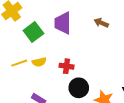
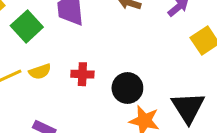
black circle: (79, 88) -> (127, 88), moved

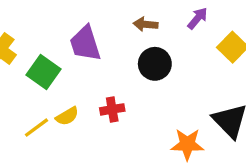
black circle: (127, 88) -> (155, 64), moved

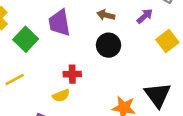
yellow semicircle: (67, 116) -> (61, 96), moved

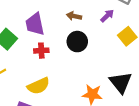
red cross: (72, 74) -> (41, 51), moved
yellow semicircle: (61, 96) -> (39, 86), size x1.5

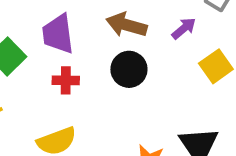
brown arrow: (74, 16) -> (127, 25), size x1.5

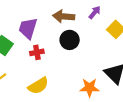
purple trapezoid: (58, 34) -> (28, 28), turned 35

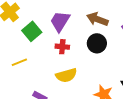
yellow semicircle: (38, 86) -> (66, 75), moved

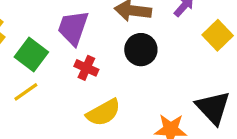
red cross: (62, 47) -> (86, 68), turned 32
yellow line: (19, 62) -> (26, 92), moved

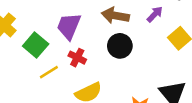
yellow line: (26, 92) -> (49, 72), moved

